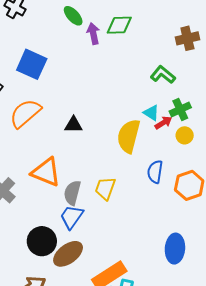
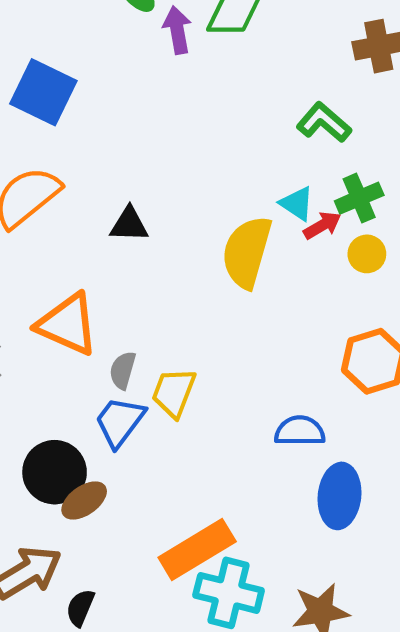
blue semicircle: (155, 172) -> (300, 431), moved, turned 80
yellow trapezoid: (105, 188) -> (174, 392), moved
gray semicircle: (72, 193) -> (123, 370), size x0.7
brown ellipse: (68, 254) -> (84, 501), moved, size x0.7

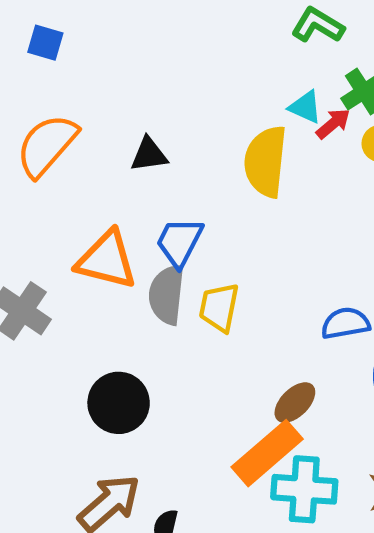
blue square: (43, 92) -> (45, 43), size x0.6
gray semicircle: (123, 370) -> (167, 295), size x1.6
blue trapezoid: (120, 422) -> (179, 242), moved
brown ellipse: (84, 501) -> (295, 403), moved

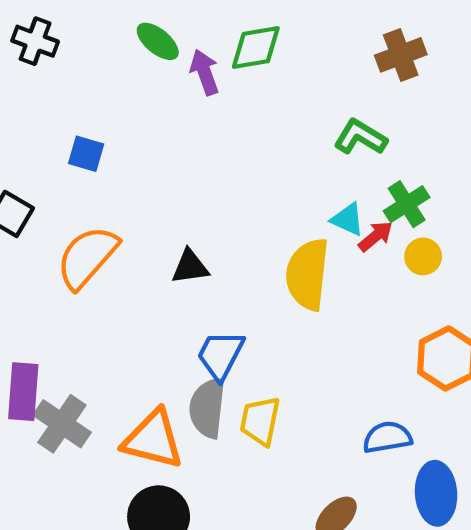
orange triangle: (107, 260) -> (153, 439), moved

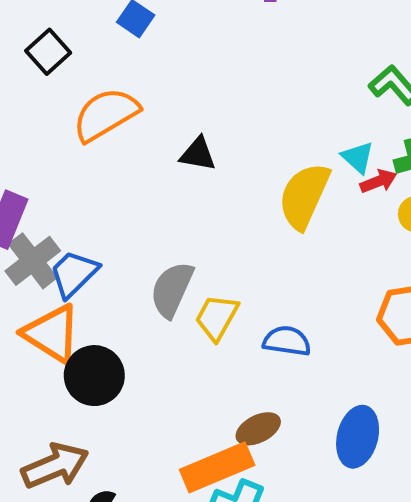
blue trapezoid: (220, 355) -> (74, 274), moved
blue semicircle: (387, 437) -> (287, 341), moved
orange triangle: (153, 439) -> (52, 334), moved

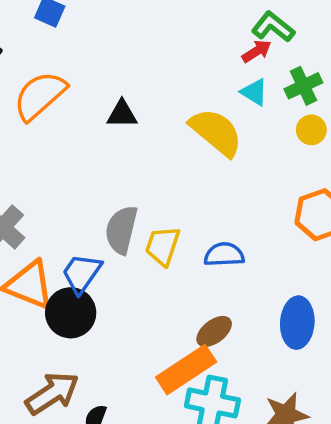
red arrow: (378, 181) -> (257, 51), moved
yellow semicircle: (304, 196) -> (216, 132), turned 116
blue trapezoid: (74, 274) -> (82, 273), moved

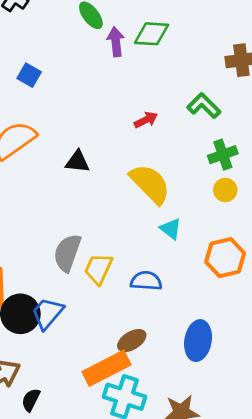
red arrow: (257, 51) -> (146, 120), moved
cyan triangle: (254, 92) -> (171, 229), moved
blue trapezoid: (82, 273) -> (47, 313), moved

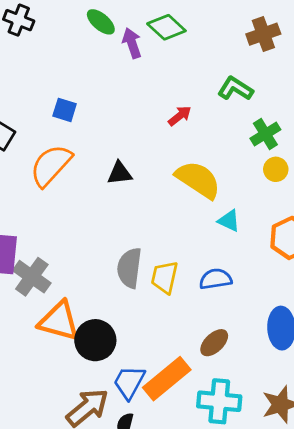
green diamond: (152, 34) -> (166, 27), turned 51
blue square: (29, 75) -> (65, 110), moved
blue trapezoid: (47, 313) -> (129, 382), moved
orange rectangle: (106, 368) -> (167, 379), moved

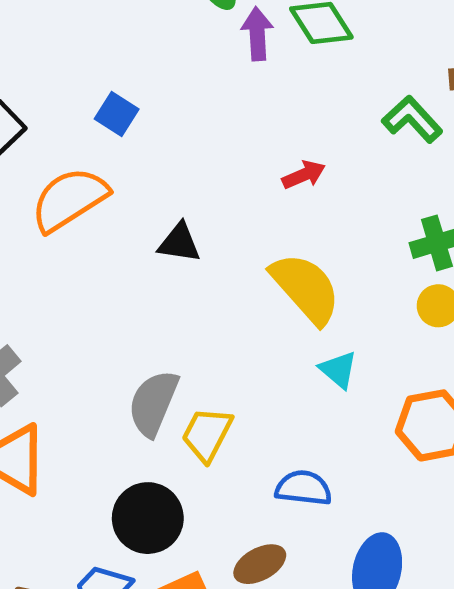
green L-shape: (235, 89) -> (412, 119), moved
blue semicircle: (216, 279) -> (304, 488), moved
black circle: (95, 340) -> (148, 518), moved

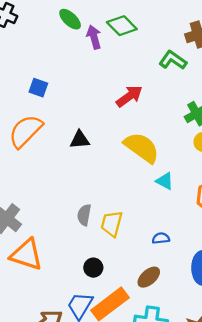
red arrow: (304, 175) -> (129, 96), size x1.4
gray semicircle: (153, 403) -> (84, 215), size x0.7
blue semicircle: (304, 488) -> (161, 238), size x0.7
black circle: (148, 518) -> (93, 268), size x0.6

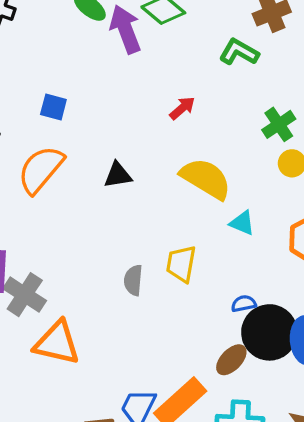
purple arrow: (94, 37) -> (125, 29), size x1.4
red arrow: (129, 96) -> (182, 108), size x0.7
yellow trapezoid: (112, 224) -> (181, 264), moved
black circle: (93, 268) -> (269, 332), moved, size x2.0

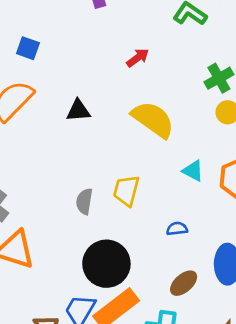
cyan triangle: (242, 223) -> (193, 171), moved
black circle: (269, 332) -> (106, 264), moved
brown ellipse: (231, 360) -> (184, 283), moved

